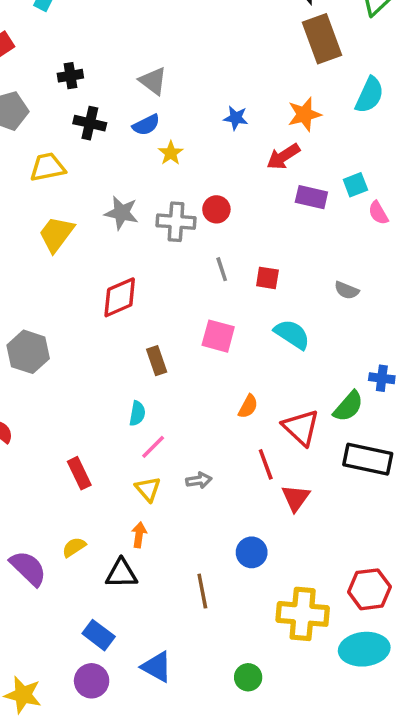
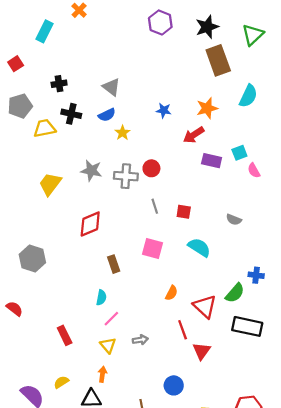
yellow trapezoid: (48, 167) -> (45, 128), moved

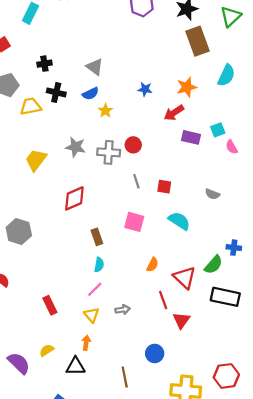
cyan semicircle: (101, 297) -> (99, 265), moved

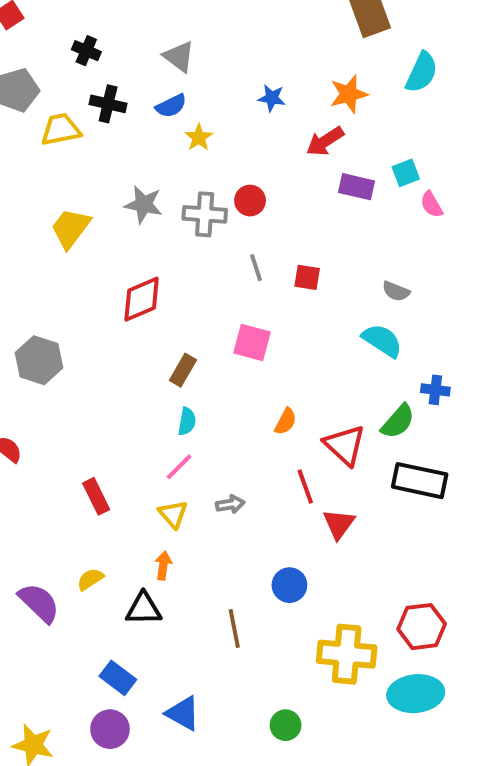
black cross: (44, 64) -> (86, 51), turned 32
cyan semicircle: (179, 221) -> (382, 341), moved
brown rectangle: (97, 237) -> (183, 370), turned 49

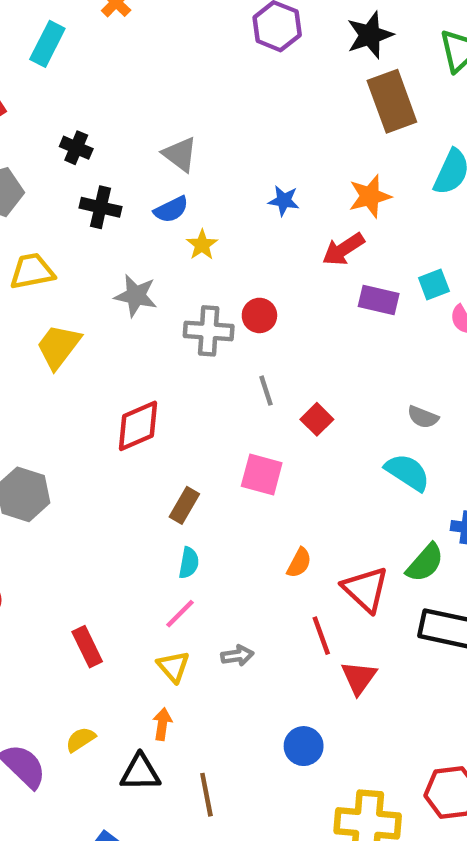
yellow trapezoid: (61, 130) -> (32, 271), moved
gray star: (144, 204) -> (136, 296), moved
red square: (307, 277) -> (317, 419), moved, turned 36
brown line: (234, 629) -> (206, 795), moved

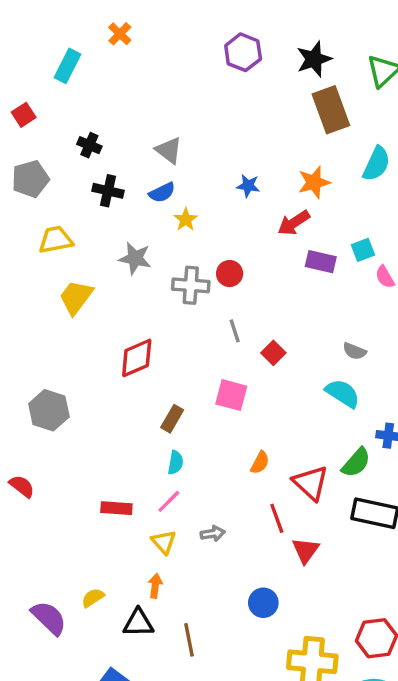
red rectangle: (87, 647) -> (116, 508), moved, turned -60

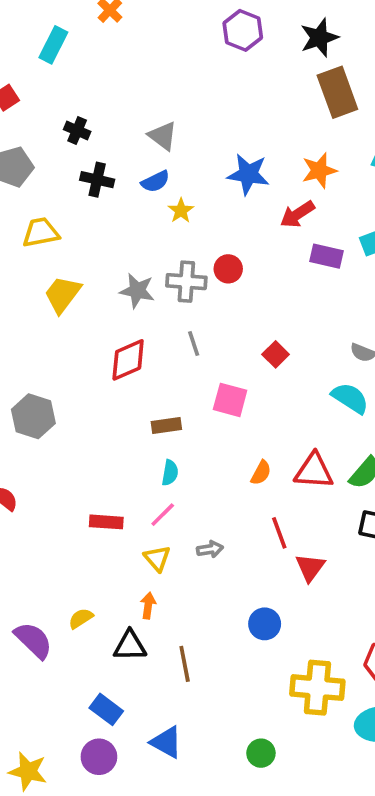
blue star: (248, 186) -> (248, 174), size x1.6
gray star: (135, 258) -> (137, 291), moved
gray line: (235, 331) -> (194, 343), moved
brown rectangle: (172, 419) -> (166, 425), turned 52
red triangle: (311, 483) -> (314, 471), moved, turned -39

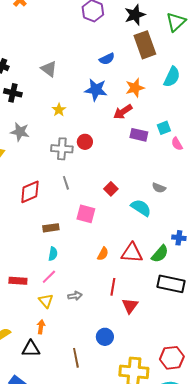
blue semicircle: (155, 181) -> (107, 59), moved
gray star: (137, 291) -> (20, 132), moved
cyan semicircle: (350, 398) -> (141, 208), moved
red line: (279, 533) -> (113, 287), turned 30
brown line: (185, 664) -> (76, 358), moved

